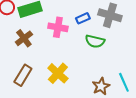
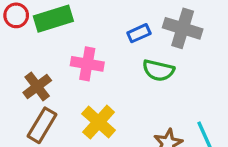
pink cross: (58, 27) -> (87, 64), moved
brown cross: (24, 38) -> (37, 87), moved

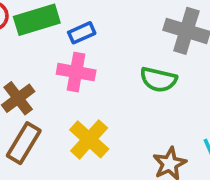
blue rectangle: (139, 33) -> (82, 33), moved

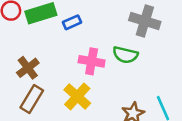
pink cross: (76, 72) -> (92, 61), moved

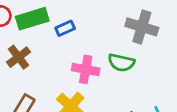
brown cross: (28, 68) -> (19, 57), moved

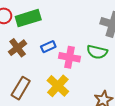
blue rectangle: (65, 28) -> (48, 47), moved

